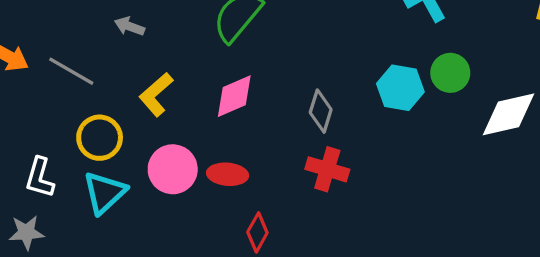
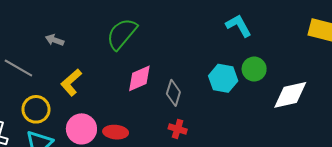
pink diamond: (234, 96) -> (139, 78), moved
red cross: (327, 169) -> (178, 129), size x0.7

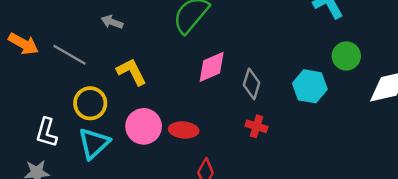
cyan hexagon: (223, 78) -> (310, 86), moved
yellow L-shape: (71, 82) -> (131, 72), turned 104

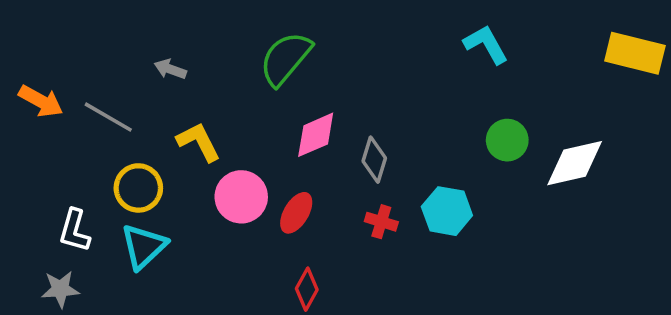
green circle: (346, 56) -> (507, 140), moved
cyan hexagon: (310, 86) -> (447, 211), moved
pink circle: (144, 126) -> (241, 197), moved
red ellipse: (184, 130) -> (296, 213), moved, turned -64

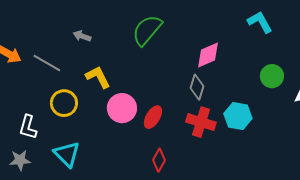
pink diamond: (316, 135) -> (208, 55), moved
red cross: (381, 222) -> (201, 122), size x1.6
cyan triangle: (144, 247) -> (67, 154), moved, turned -32

